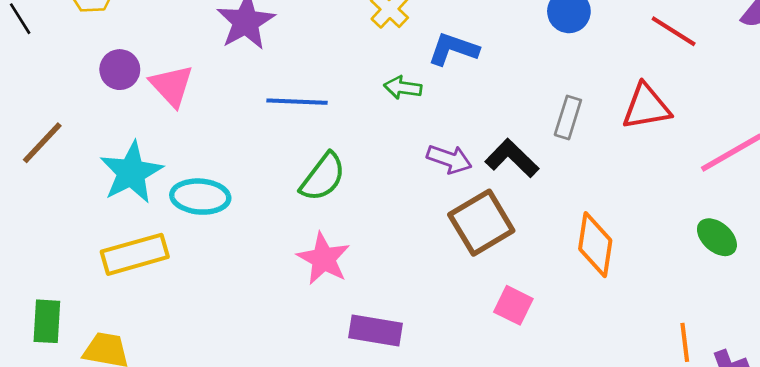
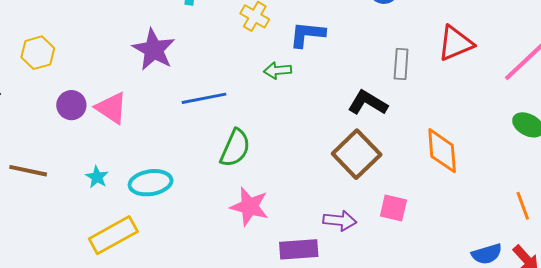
brown line: (42, 143) -> (28, 171), turned 72
purple arrow: (449, 159) -> (340, 221), moved
cyan star: (131, 172) -> (97, 177), size x0.5

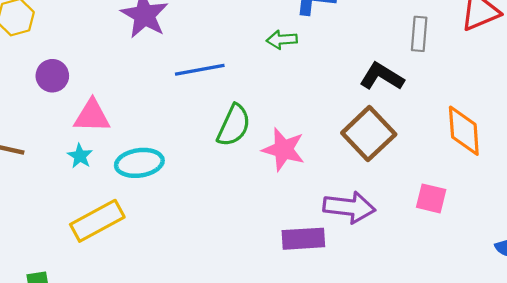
pink triangle: (111, 108) -> (92, 116), moved, turned -33
pink star: (249, 207) -> (283, 149), moved
pink square: (393, 208) -> (431, 198), moved
purple arrow: (340, 221) -> (349, 207), size x1.4

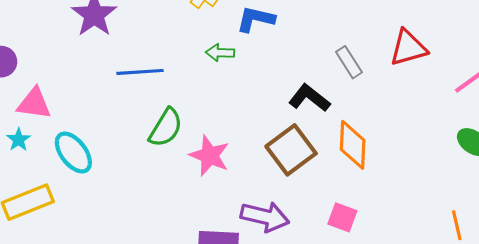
gray rectangle: (419, 34) -> (349, 62), turned -44
orange diamond: (464, 131) -> (353, 145), moved
cyan ellipse: (139, 163) -> (73, 153), turned 54

